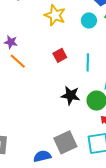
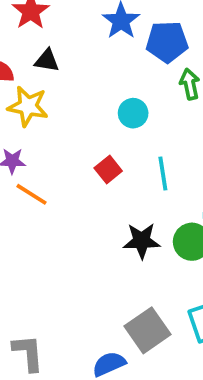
yellow star: (55, 15) -> (28, 106), moved
cyan circle: (89, 20) -> (133, 113), moved

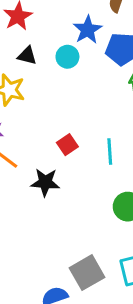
cyan circle: (133, 113) -> (67, 57), moved
black star: (142, 241) -> (45, 182), moved

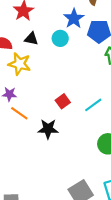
cyan line: (110, 152) -> (93, 105), turned 60

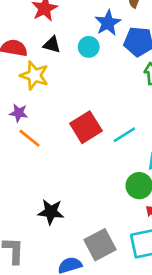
red square: (63, 101) -> (86, 127), size x1.6
black star: (48, 129) -> (51, 212), moved

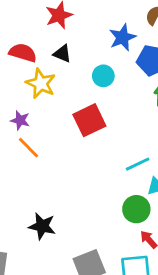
cyan circle: (89, 47) -> (103, 76), moved
red square: (86, 127) -> (89, 120), moved
cyan line: (124, 135) -> (138, 164), moved

